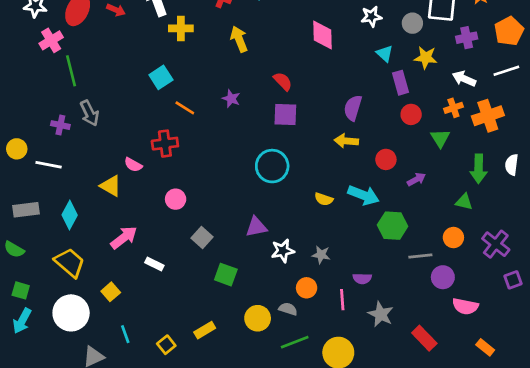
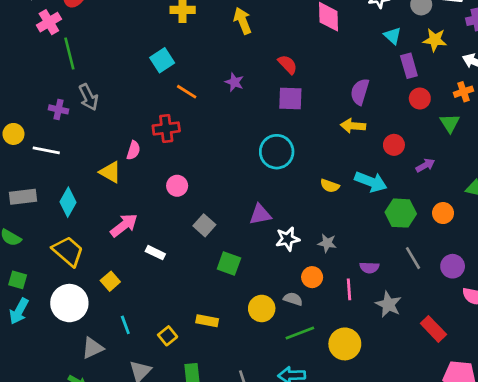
pink semicircle: (133, 165) -> (133, 150), turned -102
orange circle: (453, 238) -> (443, 213), moved
gray line: (420, 256) -> (413, 258), moved, turned 65
yellow rectangle: (205, 330) -> (207, 321), turned 42

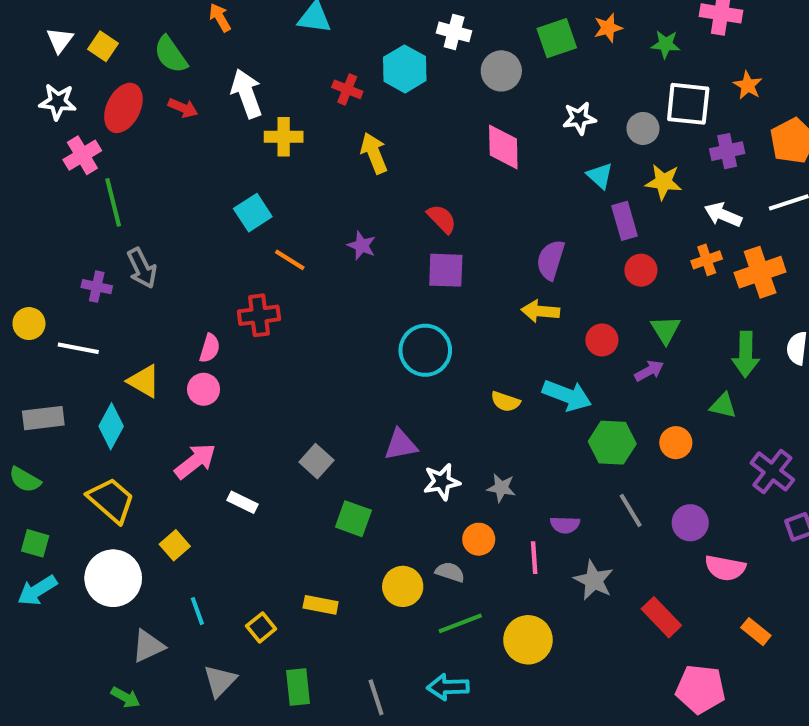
green triangle: (450, 123) -> (666, 330), moved
yellow triangle: (110, 172) -> (144, 381), moved
pink circle: (177, 186) -> (204, 389), moved
cyan arrow: (19, 311) -> (37, 591), turned 30

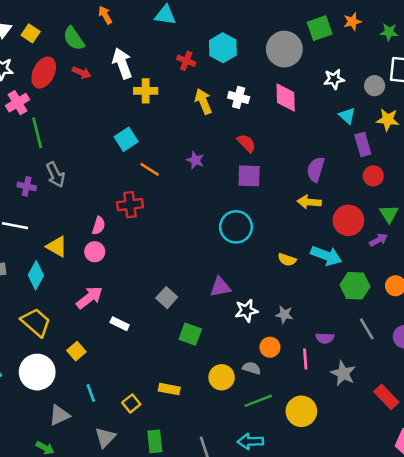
white cross: (454, 32) -> (239, 97), moved
gray circle: (501, 71) -> (284, 49), size x1.4
red circle: (602, 340) -> (348, 220), size x1.5

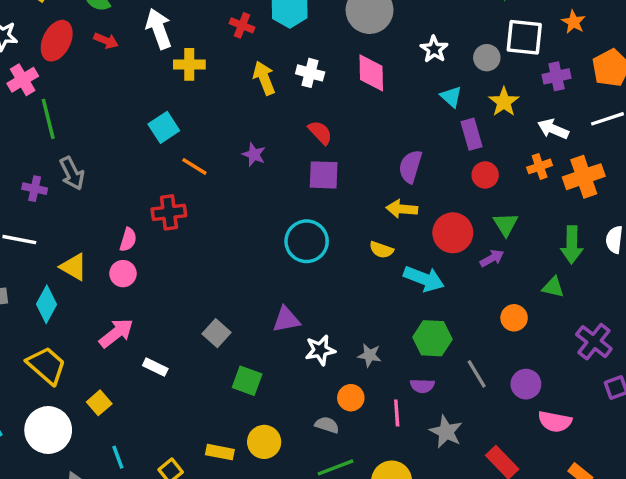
white star: (334, 79) -> (434, 49), turned -30
yellow star: (388, 120) -> (504, 102), turned 30
yellow semicircle: (287, 260) -> (381, 250), moved
green hexagon: (355, 286) -> (432, 338), moved
yellow circle: (222, 377) -> (264, 442), moved

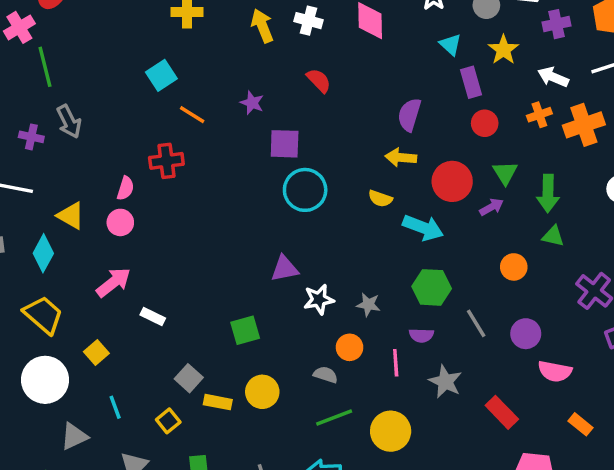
purple square: (324, 175) -> (285, 144), moved
green arrow: (572, 245) -> (548, 193), moved
gray square: (216, 333) -> (189, 378), moved
green square: (247, 381) -> (245, 330), turned -36

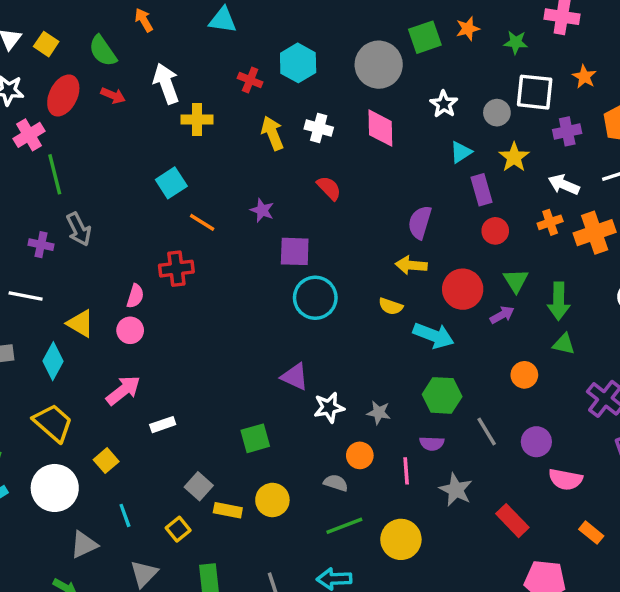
cyan triangle: (450, 45) -> (461, 152), turned 45
purple triangle: (285, 269) -> (295, 377), turned 36
white rectangle: (153, 317) -> (163, 425), turned -45

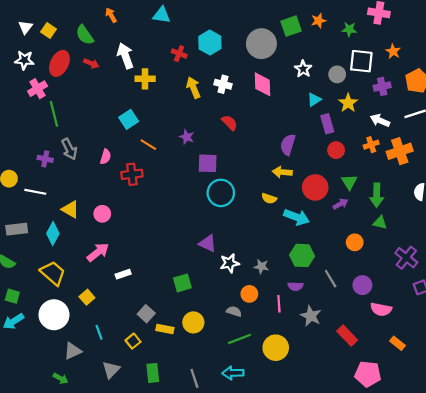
pink semicircle: (135, 296) -> (106, 157), moved

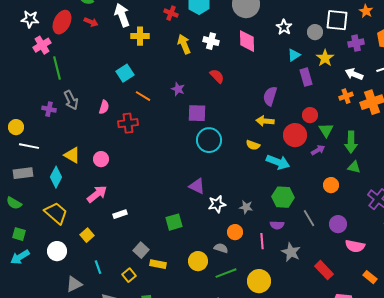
red circle: (336, 150) -> (310, 115), moved
white line: (35, 192) -> (29, 146), moved
white circle: (54, 315) -> (57, 251), size x0.7
yellow circle: (193, 322) -> (198, 261), moved

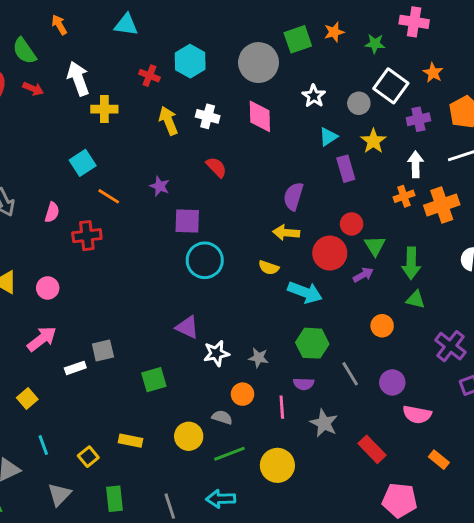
white square: (337, 20) -> (391, 86), turned 30
white arrow: (354, 74) -> (416, 164), turned 66
gray square: (141, 250) -> (103, 350), moved, turned 35

